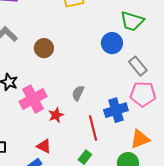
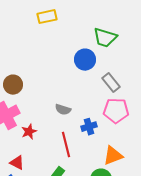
brown circle: (44, 48) -> (13, 85), moved
gray semicircle: (78, 93) -> (63, 110), moved, turned -98
blue cross: (116, 110) -> (89, 127), size x0.7

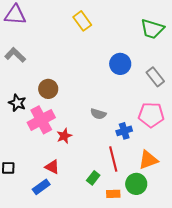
yellow rectangle: (47, 17) -> (82, 21), turned 66
green trapezoid: (105, 38) -> (152, 29), moved
gray rectangle: (111, 83) -> (155, 77), moved
red line: (66, 145) -> (113, 159), moved

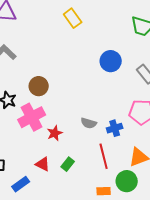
gray semicircle: (98, 114) -> (89, 123), moved
green rectangle: (93, 178) -> (68, 164), moved
blue rectangle: (41, 187) -> (21, 184), moved

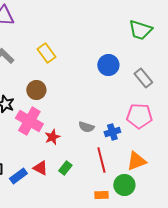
yellow rectangle: (73, 18) -> (46, 53), moved
pink cross: (32, 117) -> (29, 121), turned -32
blue rectangle: (21, 184) -> (18, 176), moved

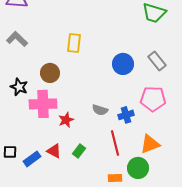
yellow rectangle: (46, 53) -> (74, 43), moved, turned 42
blue circle: (108, 65) -> (123, 64), moved
pink cross: (29, 121) -> (43, 104), turned -32

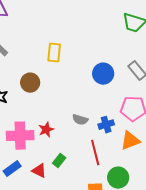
pink cross: (43, 104) -> (20, 136), moved
orange triangle: (150, 144) -> (130, 141), moved
red triangle: (54, 151) -> (39, 171), moved

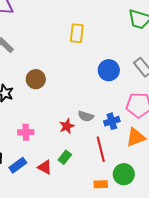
yellow rectangle: (54, 53) -> (77, 33), moved
red star: (46, 130) -> (67, 126), moved
pink cross: (20, 136) -> (26, 132), size x0.6

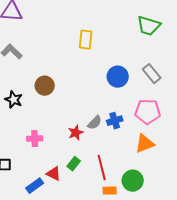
gray semicircle: (86, 116) -> (95, 123), turned -63
blue cross: (112, 121) -> (115, 121), moved
red line: (101, 149) -> (102, 168), moved
blue rectangle: (18, 165) -> (35, 186), moved

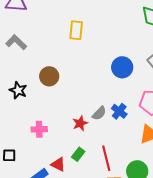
yellow rectangle: (86, 40) -> (76, 30), moved
blue cross: (115, 121) -> (119, 111), turned -35

